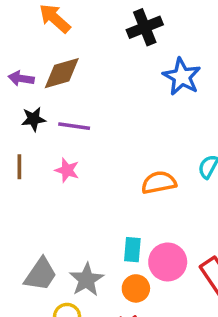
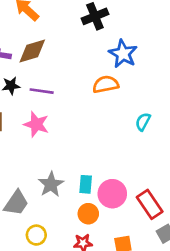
pink star: (67, 170) -> (36, 124), size x1.4
orange semicircle: (159, 183) -> (106, 84), moved
gray star: (86, 280) -> (51, 184), moved

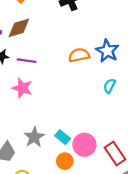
blue star: (123, 54) -> (107, 51), moved
cyan rectangle: (86, 184) -> (63, 137), turned -56

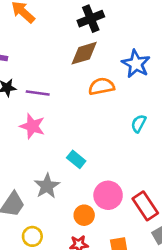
brown diamond: (19, 28) -> (84, 53), moved
blue star: (107, 51) -> (136, 64), moved
cyan rectangle: (63, 137) -> (76, 159), moved

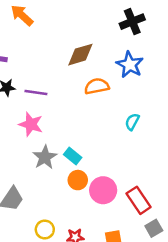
black cross: (91, 19) -> (132, 22), moved
gray star: (47, 186) -> (45, 157), moved
orange circle: (84, 215) -> (78, 180), moved
yellow circle: (32, 236) -> (45, 230), moved

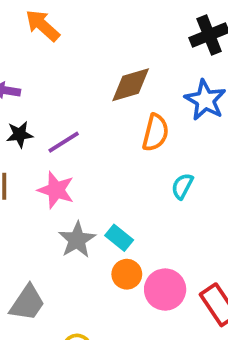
orange semicircle: (97, 86) -> (155, 133), turned 115
purple line: (36, 93) -> (64, 142), turned -40
cyan semicircle: (132, 122) -> (182, 186), moved

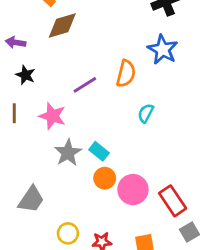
brown diamond: (131, 85) -> (62, 25), moved
black star: (20, 134) -> (26, 75), turned 30
purple line: (64, 142) -> (85, 85), moved

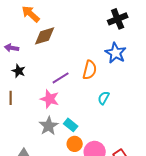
pink star: (52, 116) -> (50, 99), moved

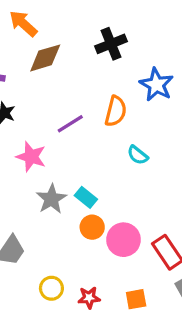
black cross: (118, 19) -> (111, 44), moved
cyan semicircle: (104, 98) -> (138, 155), turned -80
pink star: (50, 99) -> (31, 157), moved

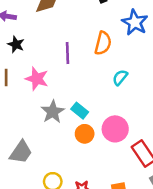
purple line: (70, 124) -> (67, 53), turned -60
cyan semicircle: (138, 155) -> (120, 77), turned 91
pink circle: (124, 240) -> (115, 129), moved

